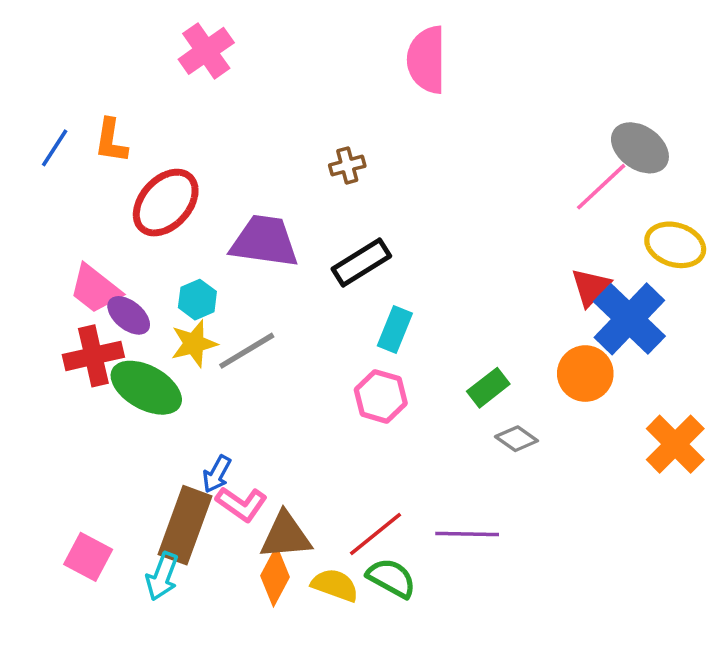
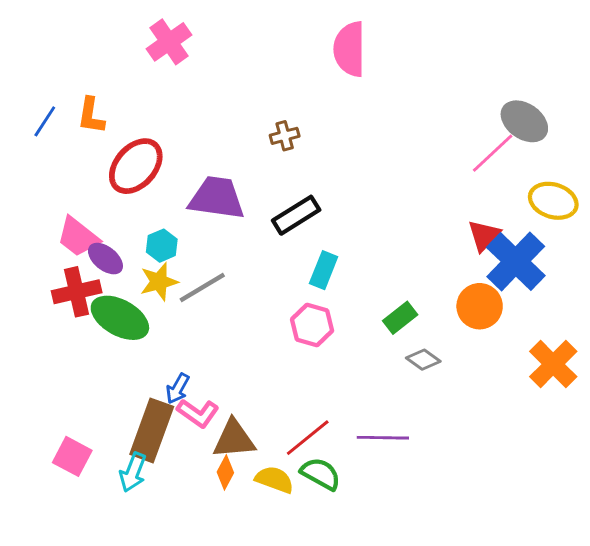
orange diamond: (275, 576) -> (225, 472), size x0.7

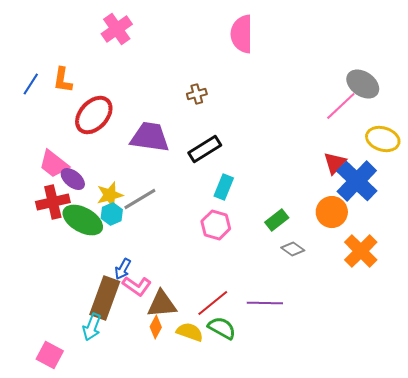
cyan hexagon: (162, 246) -> (112, 214), moved
orange cross: (553, 364) -> (361, 251), moved
pink square: (72, 456) -> (50, 355), moved

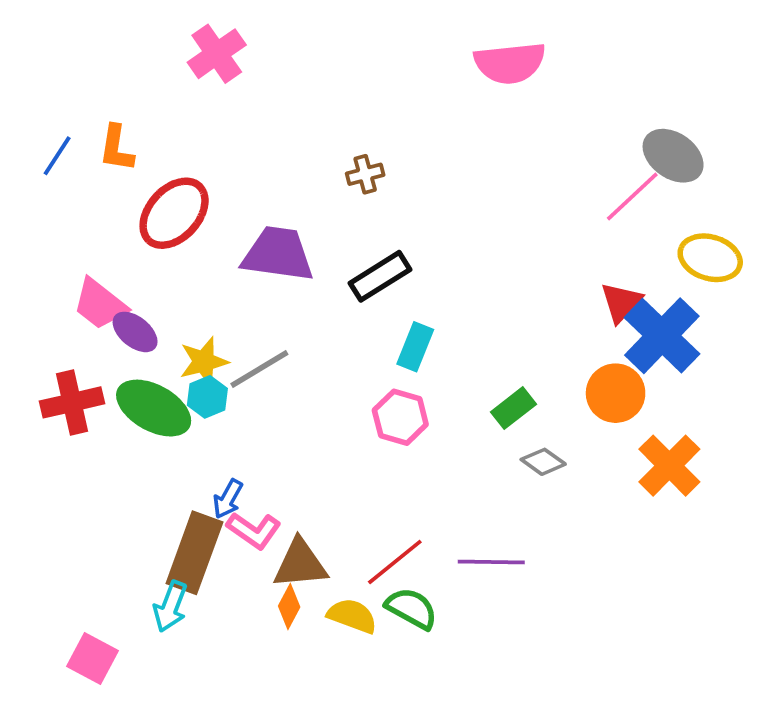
pink semicircle: (242, 34) -> (510, 63), moved, turned -96
red cross: (53, 202) -> (72, 402), moved

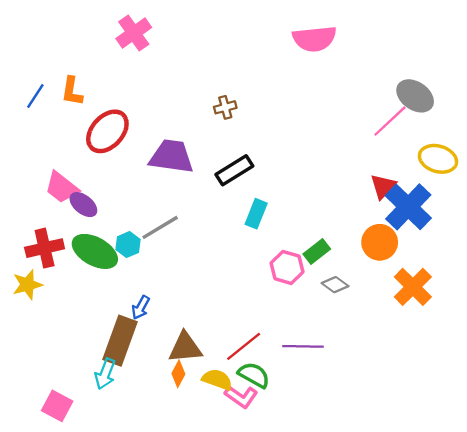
yellow star: (204, 362) -> (27, 285), moved
pink hexagon: (400, 417) -> (287, 267), moved
pink L-shape: (254, 530) -> (241, 397), moved

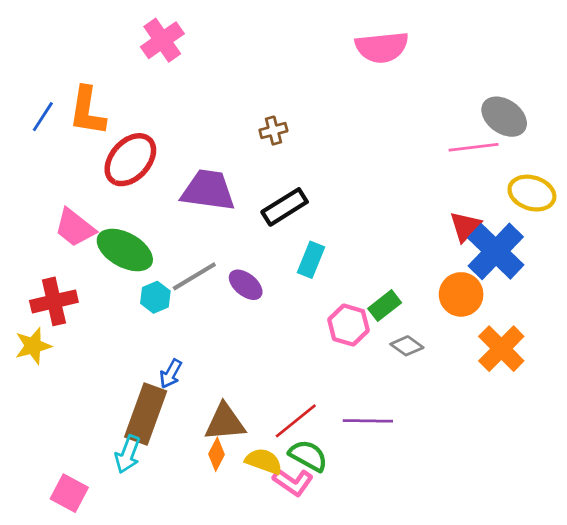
orange L-shape: (72, 91) -> (87, 111), size x1.4
pink line: (390, 121) -> (474, 147), turned 36
purple ellipse: (83, 205) -> (246, 285), moved
green ellipse: (95, 251) -> (125, 250), moved

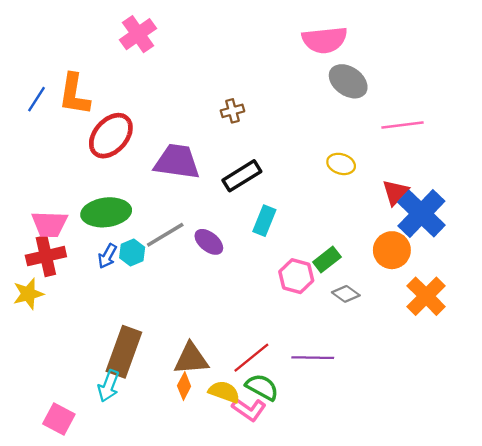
gray ellipse: (504, 117) -> (348, 81), moved
yellow ellipse: (532, 193) -> (341, 164), moved, size x0.7
pink trapezoid: (75, 228) -> (49, 224), moved, turned -36
green ellipse: (125, 250) -> (106, 212), turned -36
blue arrow: (171, 374) -> (107, 256), moved

